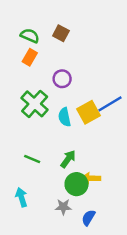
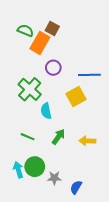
orange rectangle: (30, 57) -> (40, 43), moved, size x1.5
blue line: (110, 104) -> (89, 75), moved, turned 30
cyan semicircle: (65, 117) -> (46, 111), moved
yellow arrow: (91, 178) -> (87, 141), moved
green circle: (76, 184) -> (35, 167), moved

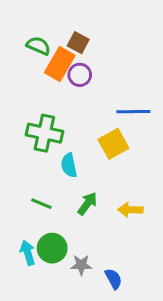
purple circle: (53, 68) -> (80, 75), moved
green cross: (30, 89) -> (44, 133), turned -30
blue semicircle: (76, 187) -> (113, 279), turned 120

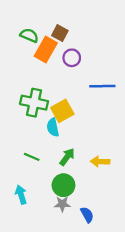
purple circle: (80, 75) -> (72, 58), moved
yellow square: (113, 144) -> (62, 111), moved
green circle: (52, 248) -> (63, 185), moved

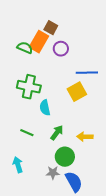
green semicircle: (29, 35) -> (25, 48), moved
yellow square: (62, 111) -> (77, 92), moved
green circle: (63, 185) -> (65, 157), moved
blue semicircle: (87, 215) -> (74, 182), size x1.5

